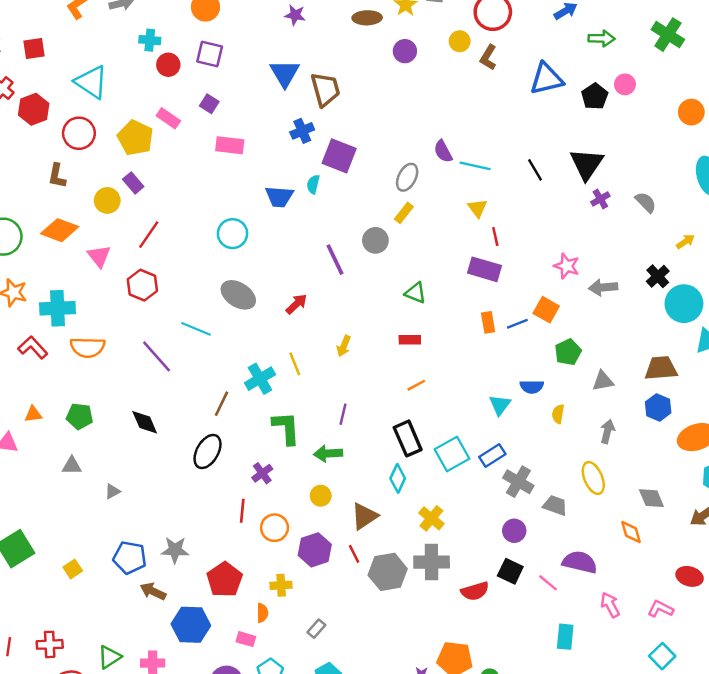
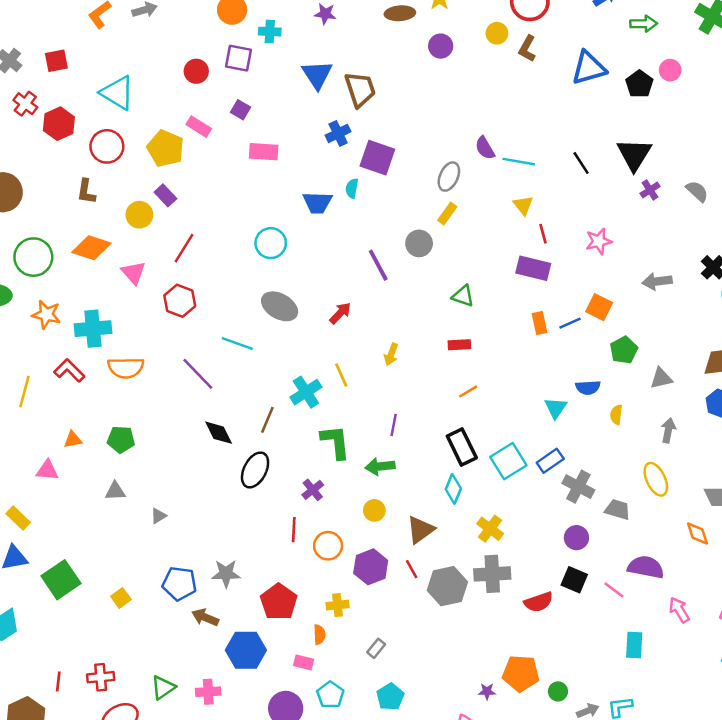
cyan cross: (150, 40) -> (270, 32), moved
pink star: (567, 266) -> (599, 241), moved, turned -30
black diamond: (145, 422) -> (219, 433), moved

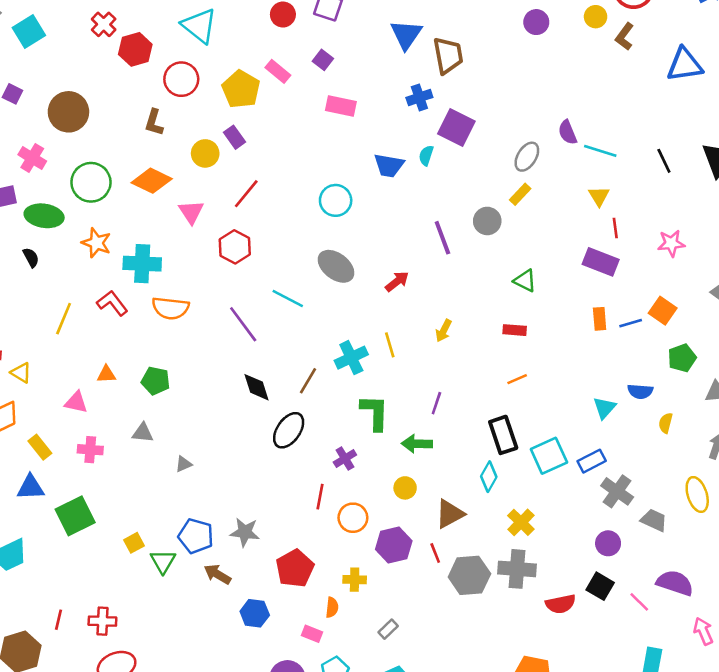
blue hexagon: (246, 650) -> (255, 613), size x0.7
green triangle: (163, 688) -> (163, 561), moved, turned -32
pink cross: (208, 692) -> (90, 450), moved

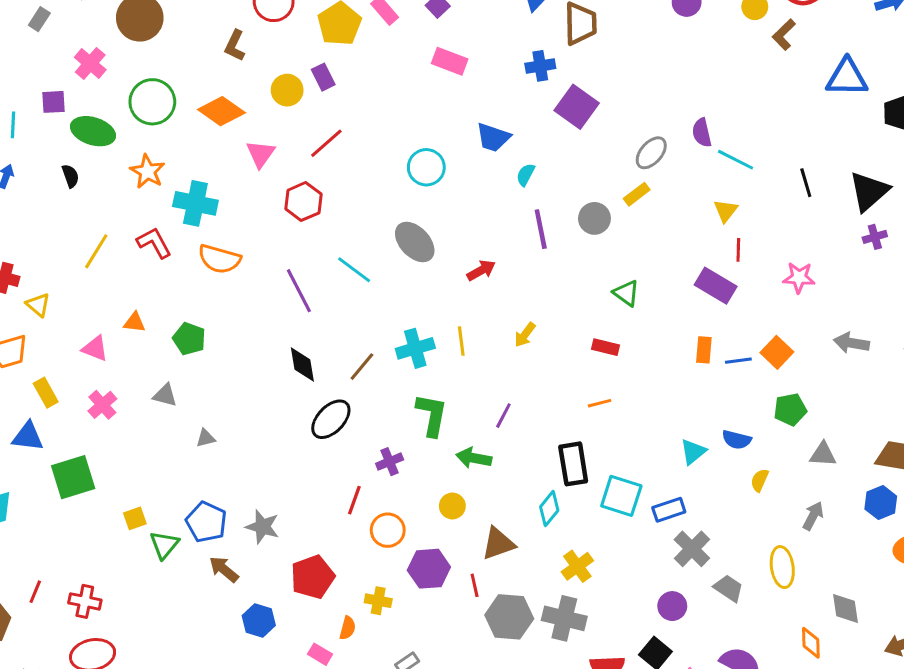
cyan semicircle: (426, 155) -> (526, 175), moved
pink cross: (90, 450) -> (102, 405), turned 35
cyan square: (549, 456) -> (621, 496), turned 33

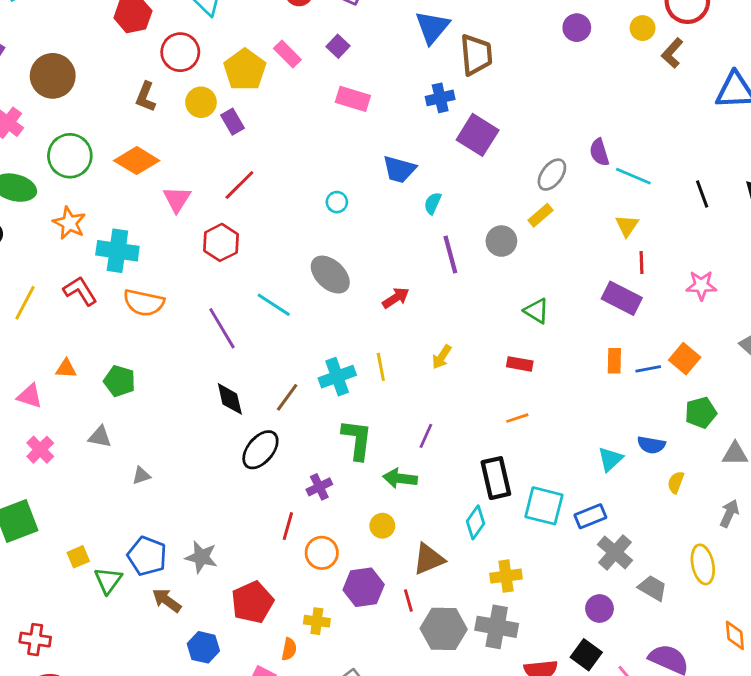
yellow circle: (287, 90) -> (201, 102), moved
cyan circle: (426, 167) -> (337, 202), size x0.6
yellow cross: (577, 566) -> (506, 576), turned 32

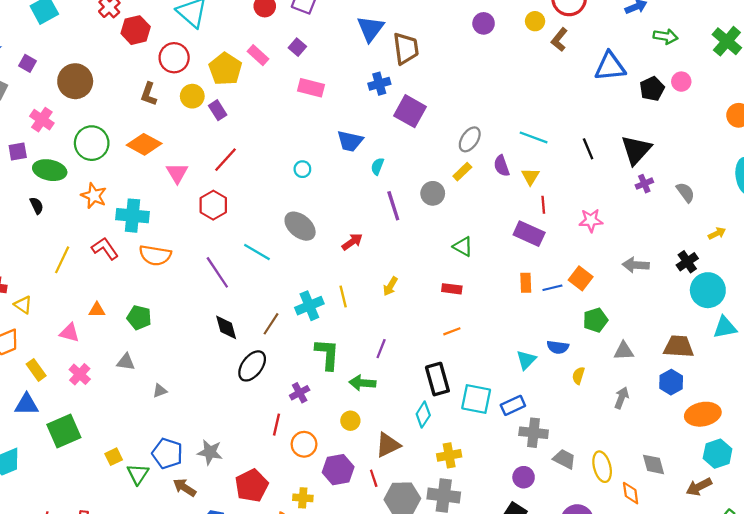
purple semicircle: (599, 152) -> (502, 166), moved
gray cross: (615, 552) -> (534, 433), turned -32
yellow ellipse: (703, 564) -> (602, 467), moved

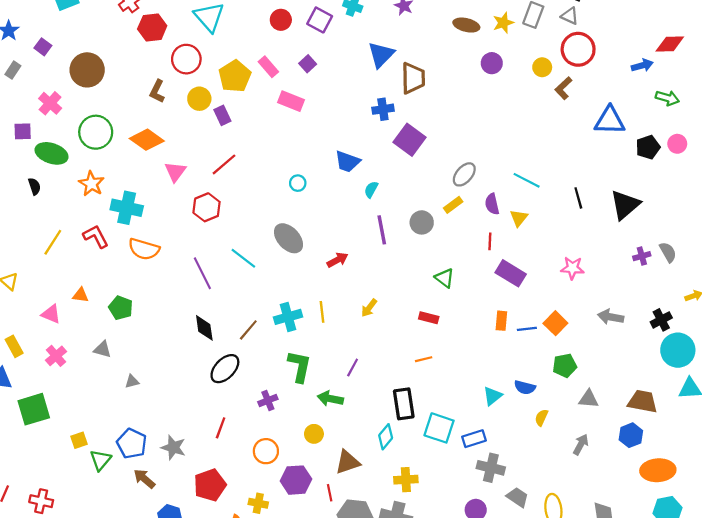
pink rectangle: (311, 88) -> (291, 101), moved
purple cross: (644, 184) -> (642, 256), moved
red line: (543, 205) -> (490, 241), moved
red line: (276, 425) -> (221, 428), moved

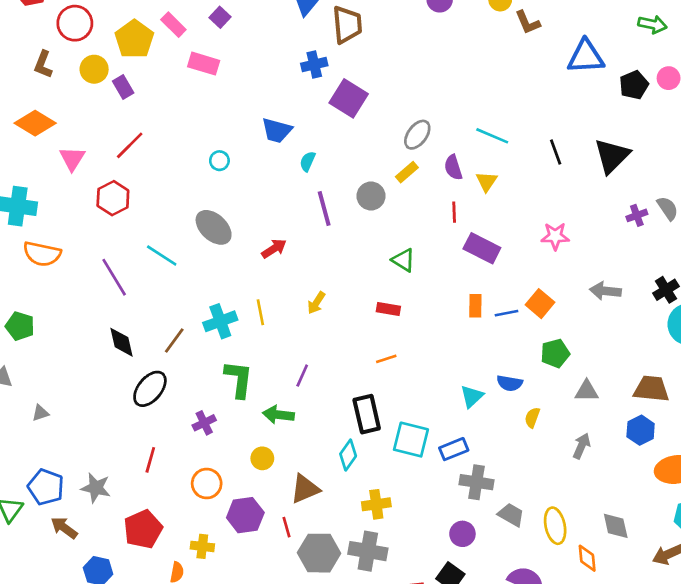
brown L-shape: (563, 88) -> (528, 22), turned -65

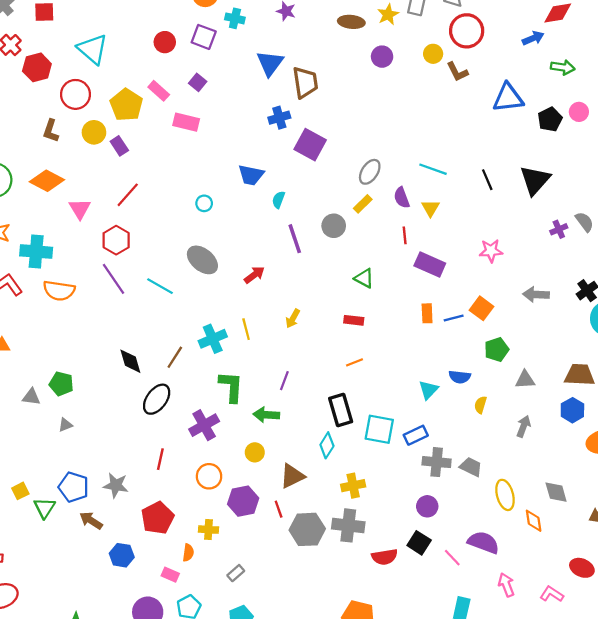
purple line: (114, 277) -> (113, 279), moved
green pentagon: (20, 326) -> (61, 384), moved
purple cross: (204, 423) -> (204, 425), size x1.5
gray trapezoid: (511, 515) -> (471, 467), moved

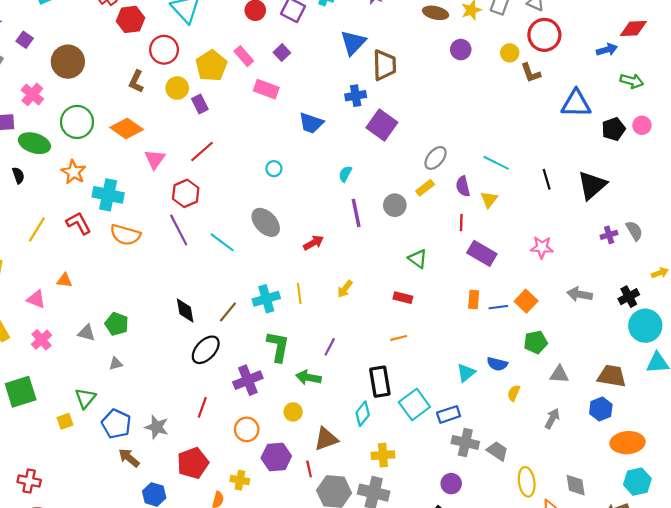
blue trapezoid: (251, 175) -> (311, 123), moved
cyan square: (379, 429) -> (414, 405), turned 36
green triangle: (45, 508) -> (85, 398), moved

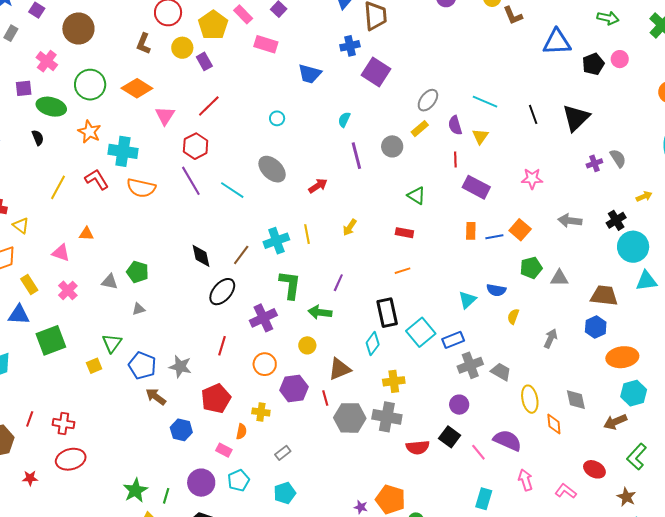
gray triangle: (559, 374) -> (559, 278), moved
gray cross: (465, 442) -> (470, 365), turned -30

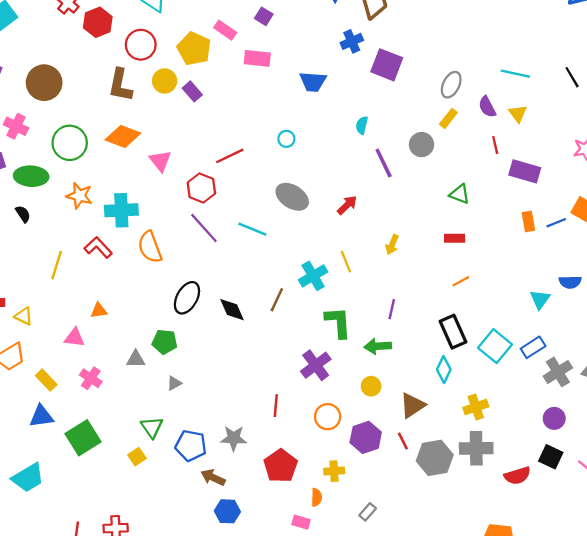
brown L-shape: (143, 44) -> (120, 85), size x1.4
red line: (209, 106) -> (230, 156), moved, turned 30
orange semicircle: (141, 188) -> (150, 247), turned 68
black ellipse: (222, 292) -> (187, 298), moved
blue hexagon: (181, 430) -> (227, 511), moved

